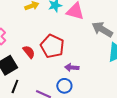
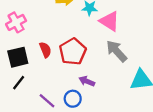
gray arrow: (102, 29) -> (117, 51), moved

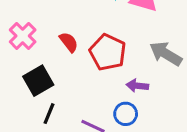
red semicircle: (45, 50) -> (69, 42), moved
gray arrow: (117, 51) -> (166, 54), moved

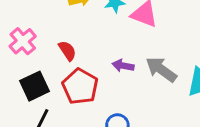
red pentagon: (108, 52) -> (80, 86), moved
purple arrow: (137, 86) -> (123, 66), moved

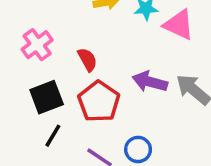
purple arrow: (123, 66) -> (150, 82), size x1.4

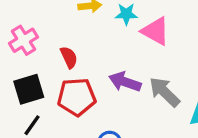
red pentagon: (99, 102) -> (77, 97), turned 30

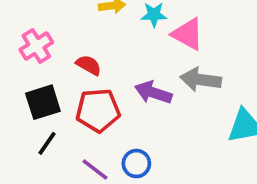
red semicircle: (69, 57) -> (89, 65), turned -35
gray arrow: (164, 92) -> (201, 80), moved, turned -36

